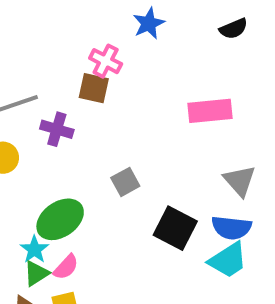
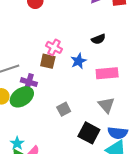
blue star: (149, 23) -> (79, 61), moved
black semicircle: (233, 29) -> (98, 39), moved
gray triangle: (240, 181) -> (106, 105), moved
green ellipse: (60, 219) -> (22, 97), moved

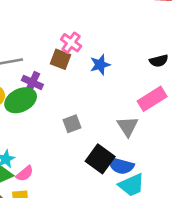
black semicircle: (98, 39) -> (159, 61), moved
pink rectangle: (107, 73) -> (152, 99), moved, turned -35
blue semicircle: (118, 133) -> (121, 166), moved

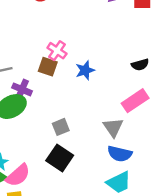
black square: (100, 159) -> (60, 158), moved
blue semicircle: (121, 166) -> (120, 154), moved
pink semicircle: (25, 174) -> (18, 175), size x1.5

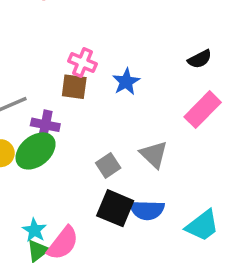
gray triangle: (113, 127) -> (154, 154), moved
blue semicircle: (120, 154) -> (147, 210), moved

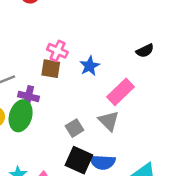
pink rectangle: (203, 110) -> (120, 92), moved
green ellipse: (36, 151) -> (21, 116), turned -36

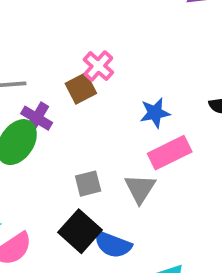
blue star: (90, 66) -> (155, 113), moved
brown square: (51, 69) -> (81, 88), turned 36

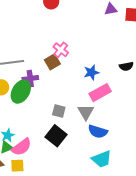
purple cross: (37, 118) -> (30, 79), turned -35
gray square: (88, 184) -> (59, 111), turned 32
blue semicircle: (113, 245) -> (98, 132), moved

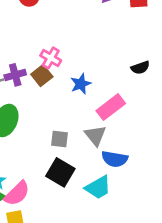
blue star: (91, 72) -> (81, 84), moved
purple cross: (30, 79) -> (15, 75), moved
cyan trapezoid: (102, 159) -> (98, 187), moved

